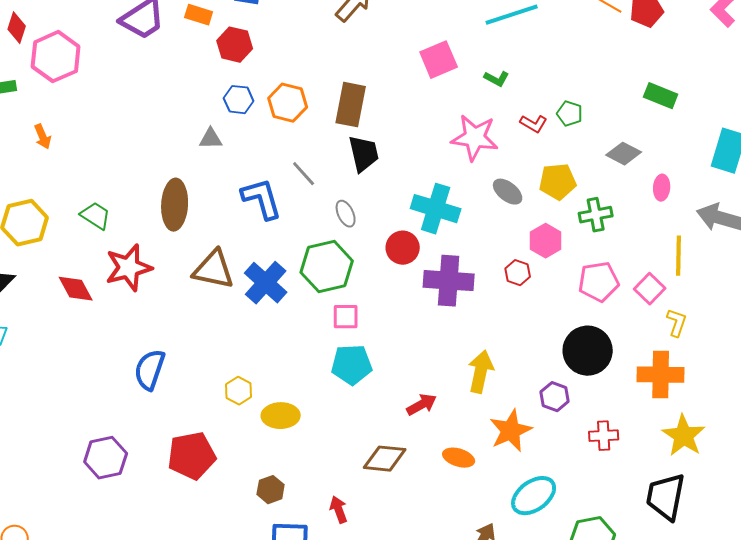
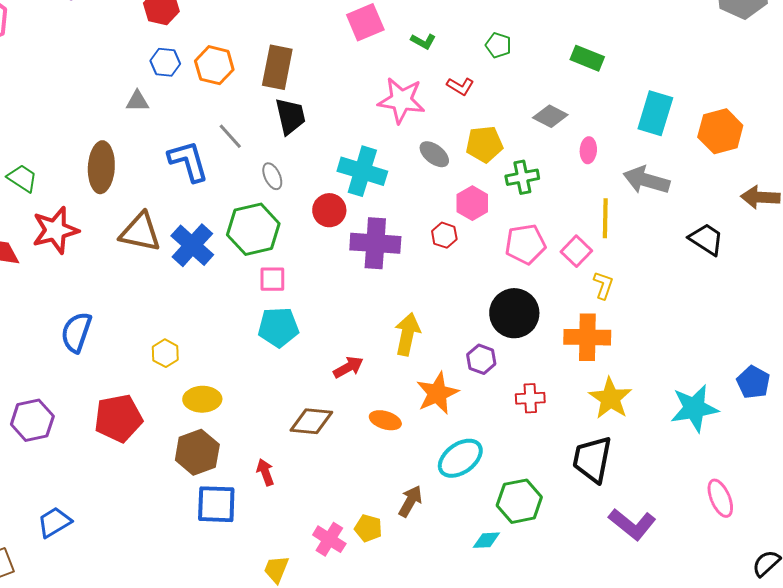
green pentagon: (570, 114) -> (498, 45), moved
yellow ellipse: (281, 416) -> (202, 399), moved
brown hexagon: (271, 490) -> (197, 452), size x1.6

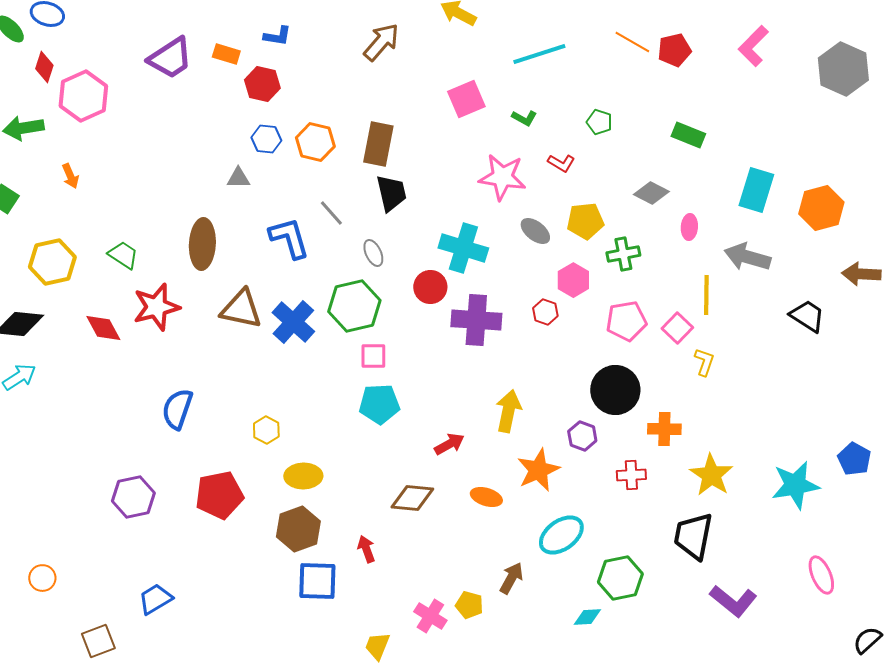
orange cross: (587, 337) -> (664, 429), moved, size x0.7

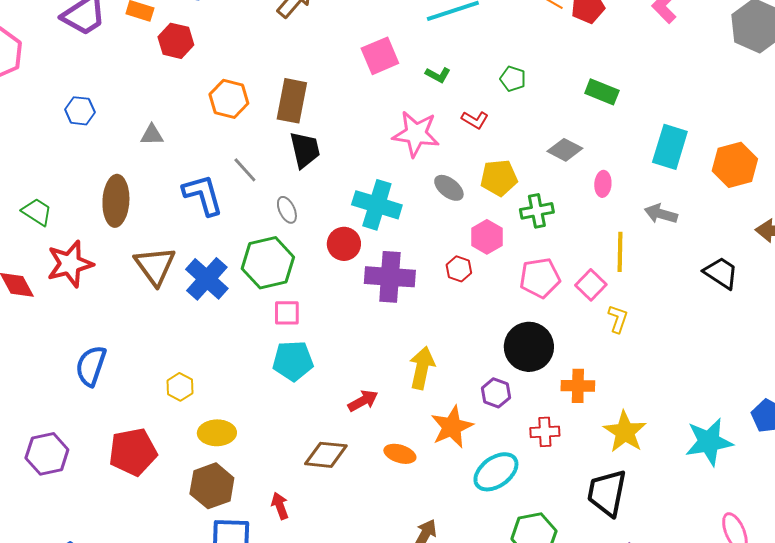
blue hexagon: (266, 139) -> (80, 111), moved
gray arrow: (747, 257) -> (661, 214), size x0.7
brown triangle: (241, 309) -> (155, 266), turned 42
cyan ellipse: (561, 535) -> (496, 472), moved

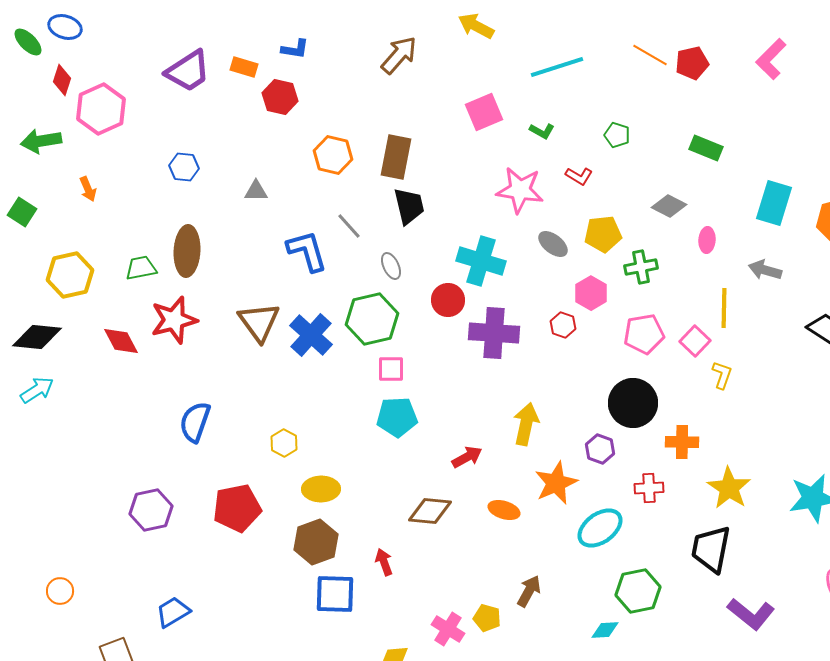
brown ellipse: (116, 201) -> (187, 251), moved
green trapezoid: (37, 212) -> (141, 268), turned -44

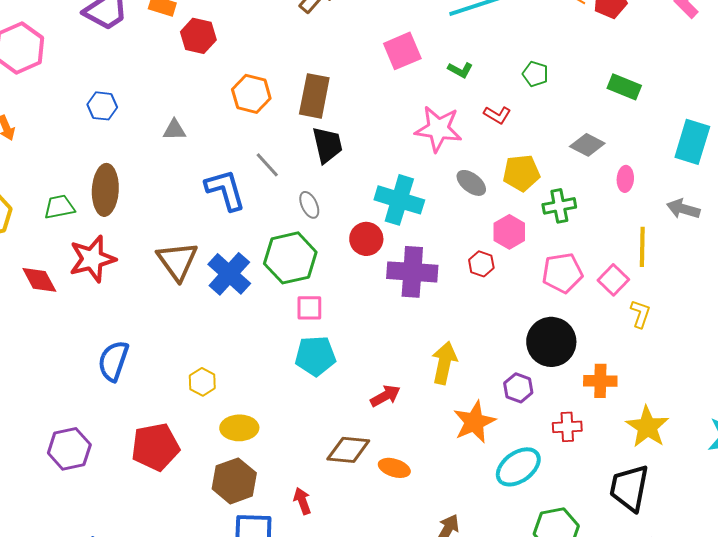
orange ellipse: (504, 510) -> (394, 468), moved

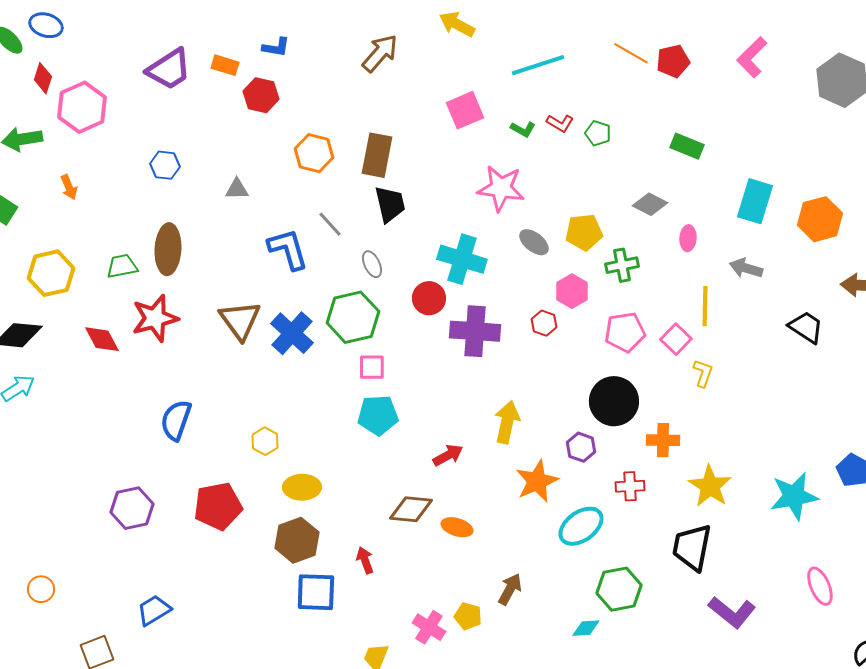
red L-shape: (497, 115) -> (560, 123), moved

